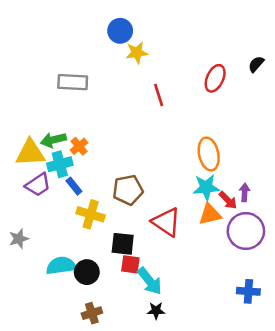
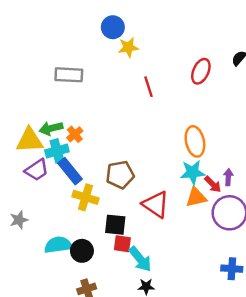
blue rectangle: (74, 186) -> (70, 171), size x1.6

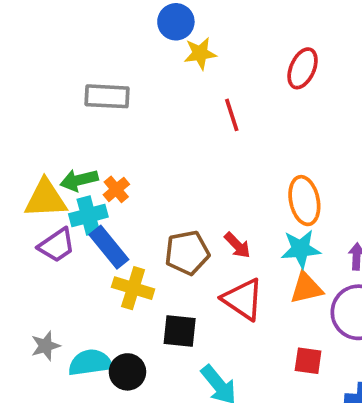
red ellipse: (201, 71) -> (303, 68), moved
red arrow: (213, 184) -> (237, 245), moved
gray star: (19, 220) -> (46, 346), moved
red square: (122, 244) -> (308, 361), moved

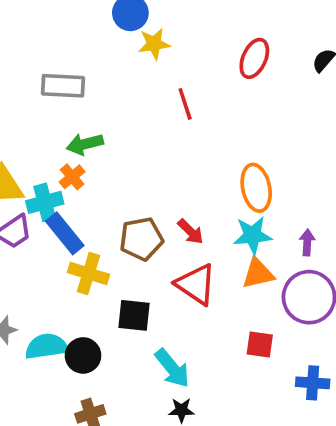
green arrow: (79, 180) -> (85, 144), moved

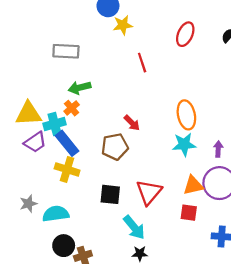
red arrow: (191, 232) -> (132, 123), moved
yellow cross: (88, 273) -> (67, 169), moved
orange triangle: (258, 273) -> (193, 185), moved
red triangle: (196, 284) -> (149, 192), moved, turned 36
black circle: (83, 355) -> (64, 246), moved

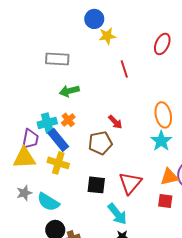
orange cross: (72, 108) -> (68, 120), moved
yellow triangle: (28, 114) -> (24, 158), moved
purple trapezoid: (35, 142) -> (30, 139), turned -45
cyan star: (184, 144) -> (161, 141), turned -30
cyan semicircle: (56, 214) -> (48, 202), turned -140

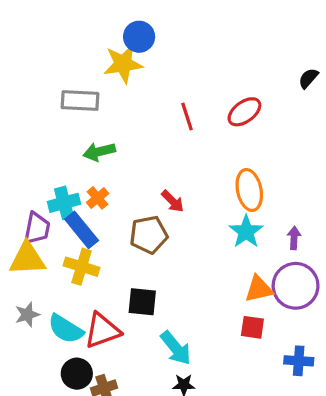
yellow star: (107, 36) -> (123, 64), moved, size x1.4
red ellipse: (162, 44) -> (244, 112), moved, turned 30
red triangle: (130, 183) -> (102, 331), moved, turned 30

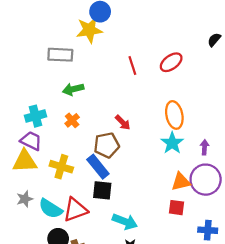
cyan cross: (64, 203) -> (36, 116), moved
purple trapezoid: (37, 228) -> (31, 141), turned -75
blue rectangle: (82, 230) -> (98, 167), moved
cyan arrow: (176, 348) -> (125, 222), turned -30

